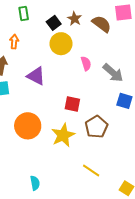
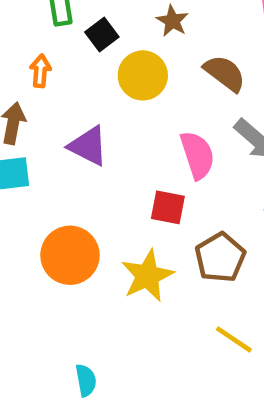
black square: (54, 23) -> (102, 35), moved
brown semicircle: (102, 24) -> (225, 73), moved
pink semicircle: (86, 63) -> (197, 155), moved, size x1.5
yellow line: (91, 171) -> (234, 339), moved

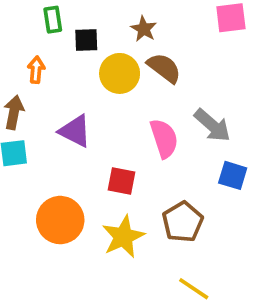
black square: (102, 35) -> (86, 40), turned 35
brown semicircle: (225, 73) -> (164, 68), moved
red square: (168, 207) -> (121, 181), moved

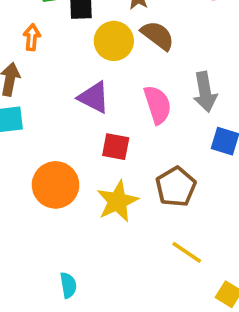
gray arrow: (212, 125) -> (205, 92), turned 39
purple triangle: (75, 131) -> (94, 97), moved

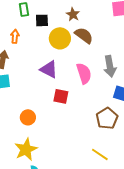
orange circle: (56, 185) -> (28, 117), size x0.6
brown pentagon: (176, 187) -> (107, 118), moved
yellow star: (117, 201) -> (26, 149), moved

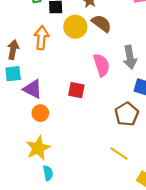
orange arrow: (15, 36) -> (41, 38), moved, size x1.5
purple triangle: (49, 69) -> (33, 89), moved

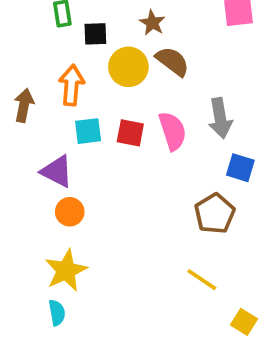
cyan square: (13, 74) -> (88, 131), moved
red square: (76, 90) -> (130, 133), moved
cyan semicircle: (48, 173) -> (57, 313), moved

